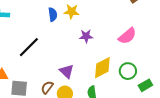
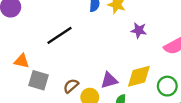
purple star: (86, 36) -> (139, 30), moved
purple triangle: (67, 71) -> (109, 80), moved, turned 49

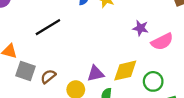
purple star: (139, 30) -> (141, 28), moved
brown semicircle: (71, 86) -> (48, 76), moved

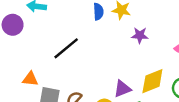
purple star: (141, 28) -> (140, 35), moved

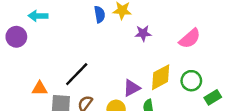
black line: (66, 48) -> (77, 74), moved

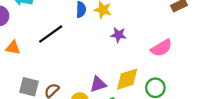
black line: (77, 74) -> (51, 34), moved
orange triangle: (40, 88) -> (13, 48), moved

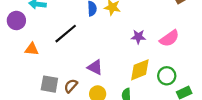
purple star: (118, 35) -> (138, 37), moved
purple triangle: (98, 84) -> (95, 67), moved, turned 49

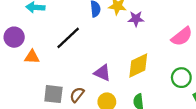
purple circle: (16, 20) -> (14, 37), moved
purple star: (138, 37) -> (136, 19), moved
yellow diamond: (140, 70) -> (138, 66), moved

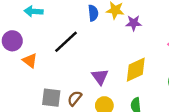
orange triangle: (32, 57) -> (30, 61), turned 35
purple triangle: (102, 73) -> (100, 77), turned 30

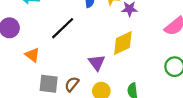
orange triangle: (30, 61) -> (32, 55), moved
yellow diamond: (136, 70) -> (123, 43), moved

